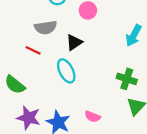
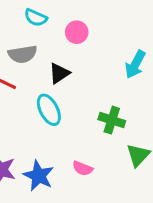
green cross: (127, 79) -> (112, 120), moved

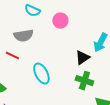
black triangle: (59, 73) -> (82, 58), moved

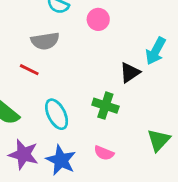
cyan ellipse: (41, 74) -> (57, 114), moved
green cross: (84, 81) -> (105, 106), moved

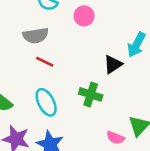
red line: (29, 70) -> (45, 62), moved
pink semicircle: (104, 153) -> (115, 138), moved

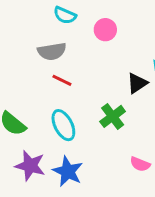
green cross: (91, 94) -> (113, 116), turned 35

